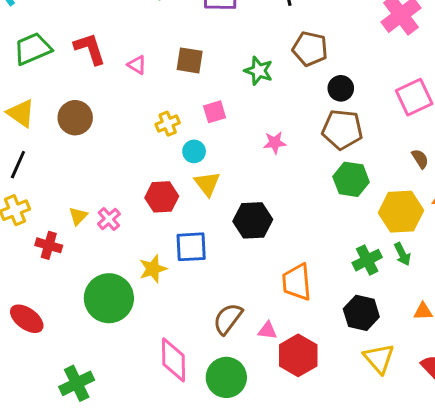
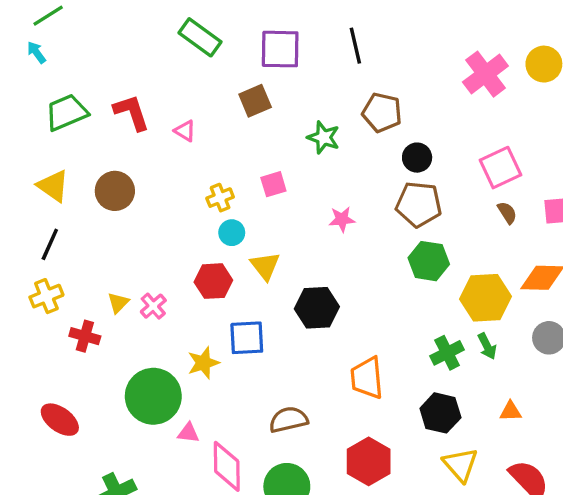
brown square: (190, 60) -> (255, 101), moved, turned -32
cyan circle: (194, 151) -> (232, 233), moved
brown semicircle: (420, 159) -> (507, 213), moved
brown semicircle: (228, 319) -> (288, 420), turned 40
pink triangle: (267, 330) -> (188, 433), moved

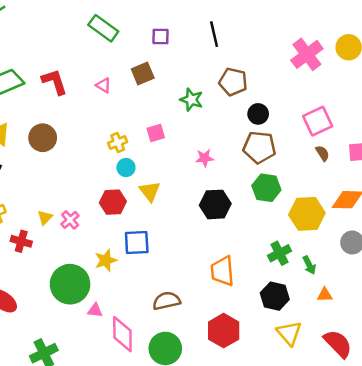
purple square: (280, 49) -> (160, 37), size x0.6
pink triangle: (185, 131) -> (103, 85), moved
black hexagon: (317, 308) -> (215, 204), moved
green arrow: (487, 346) -> (309, 265), moved

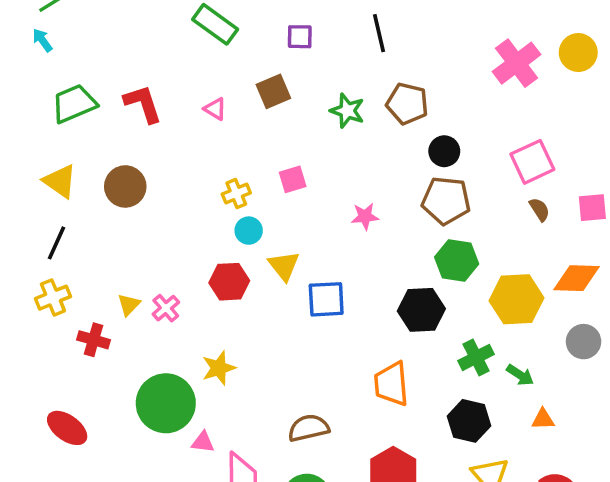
green star: (191, 100) -> (347, 111), moved
black hexagon: (215, 204) -> (421, 310), moved
blue square: (137, 243) -> (326, 299), moved
green arrow: (309, 265) -> (520, 375), turned -30

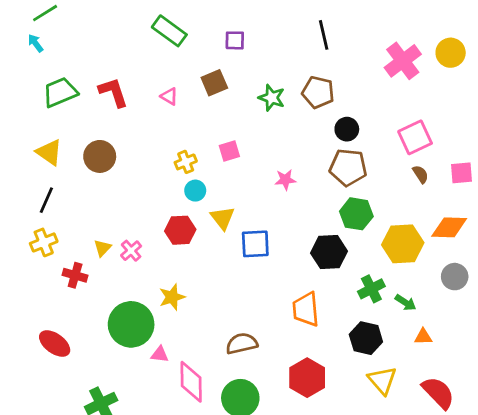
black line: (379, 33) -> (324, 35), moved

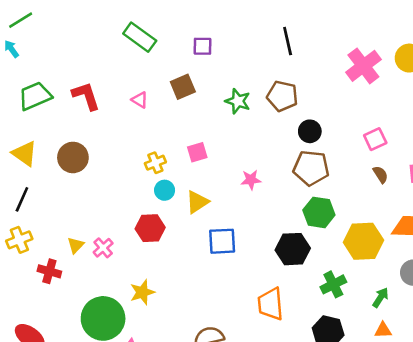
pink square: (415, 137) -> (375, 139), size x0.7
yellow triangle: (223, 218) -> (197, 202), moved, turned 35
green arrow: (405, 303) -> (380, 297), moved, turned -90

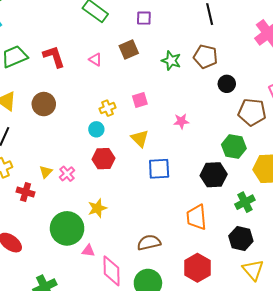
brown pentagon: (311, 168) -> (252, 112), moved
cyan circle: (165, 190) -> (96, 129), moved
yellow triangle: (197, 202) -> (140, 138), turned -42

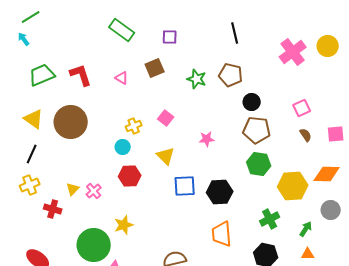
pink square: (140, 100) -> (166, 118), turned -35
brown circle: (44, 104) -> (71, 122), size x1.4
brown pentagon: (252, 112) -> (257, 130), moved
black hexagon: (214, 175) -> (220, 192), moved

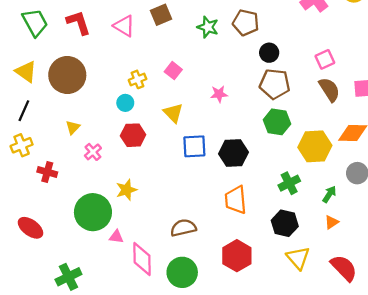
green trapezoid: (42, 75) -> (35, 23), turned 84
pink triangle: (122, 78) -> (124, 26), size x1.5
brown semicircle: (306, 135) -> (329, 89), size x1.6
yellow triangle: (73, 189) -> (73, 127), moved
orange triangle: (308, 254) -> (332, 222), turned -32

